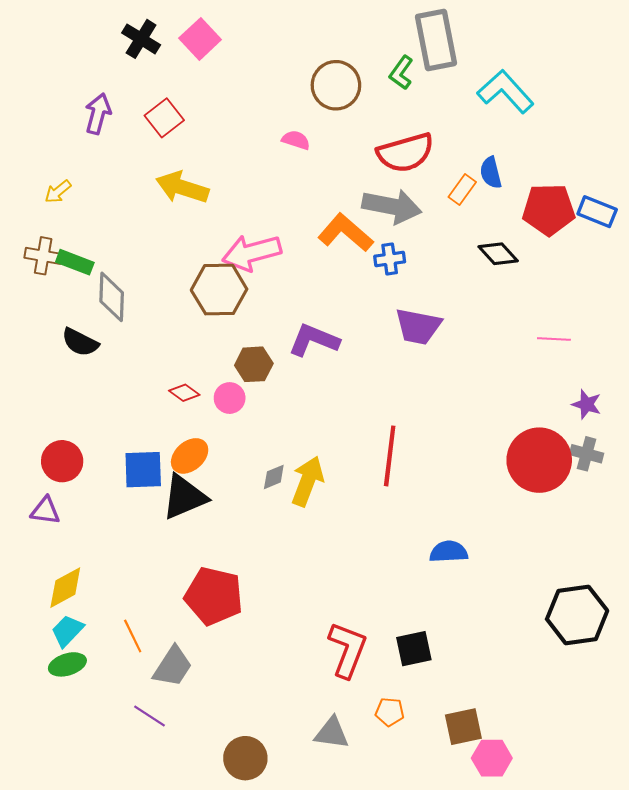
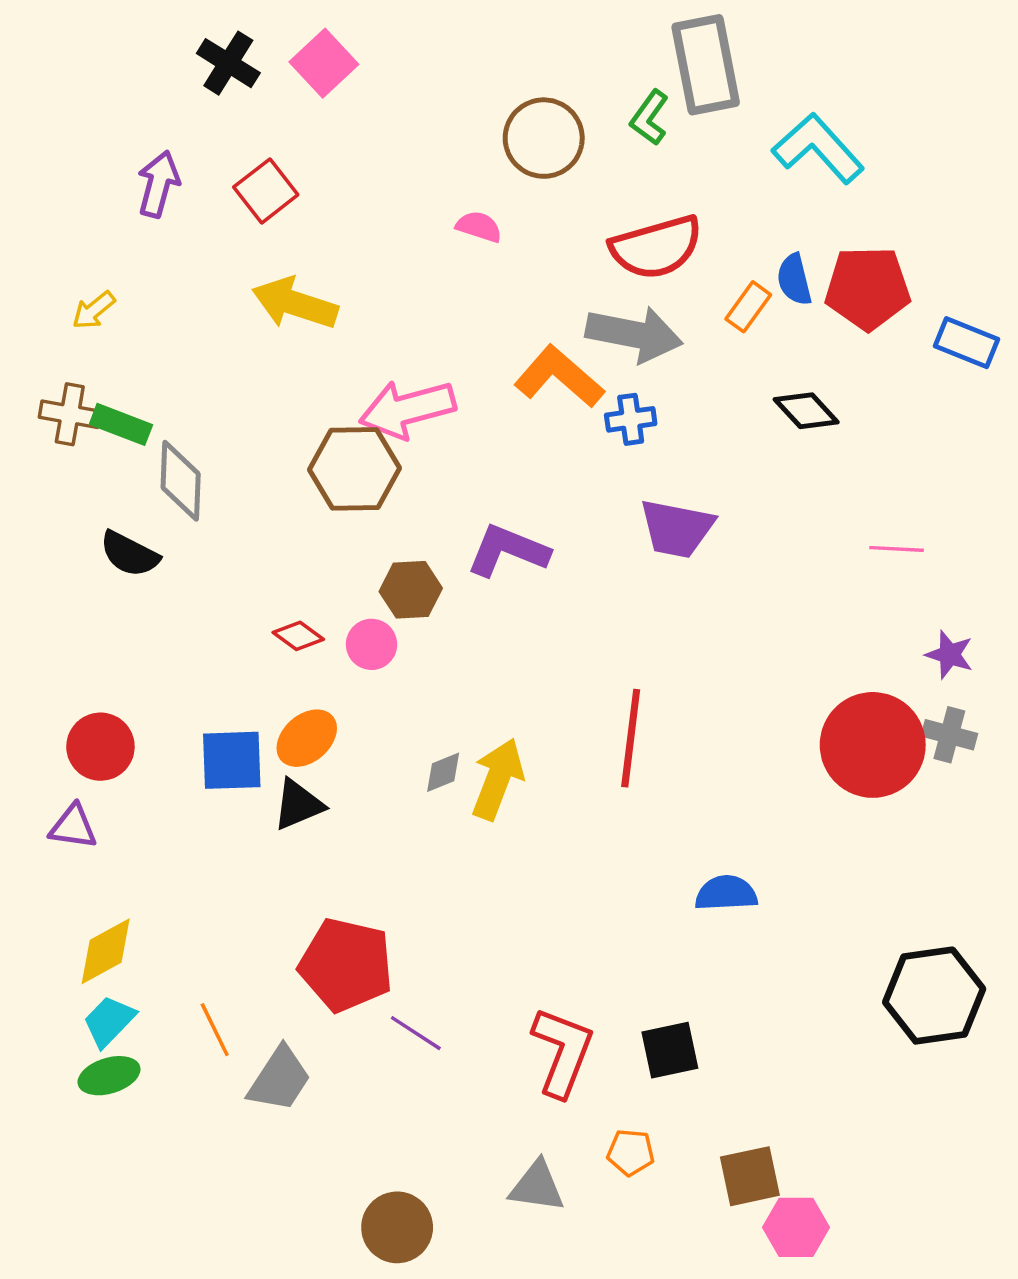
red pentagon: (549, 210) -> (868, 288), moved
black triangle: (184, 497) -> (298, 805), size x0.7
purple line: (150, 716) -> (416, 1033), moved

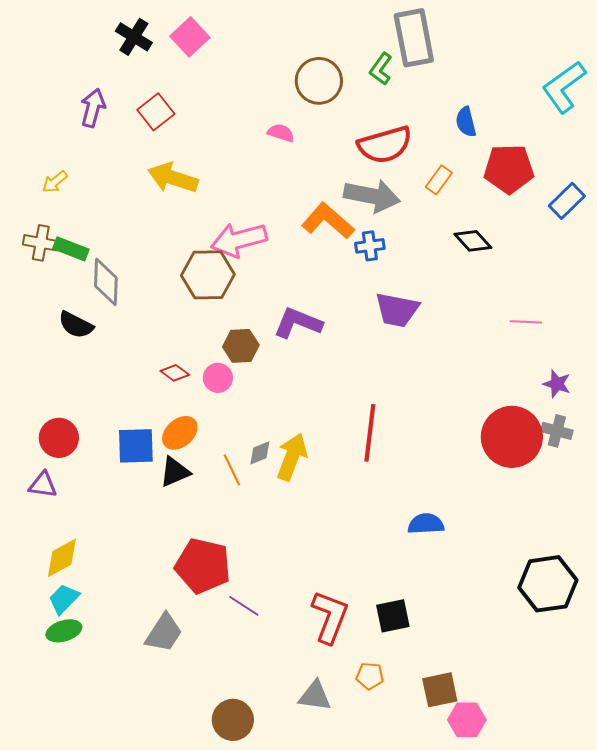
cyan L-shape: (818, 148) -> (564, 87), moved, turned -84
blue semicircle: (794, 280) -> (466, 122), moved
blue rectangle: (966, 343) -> (567, 201), turned -66
orange line: (215, 1030) -> (232, 470), moved

